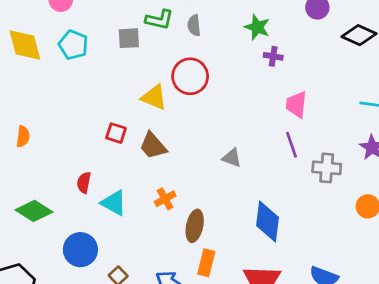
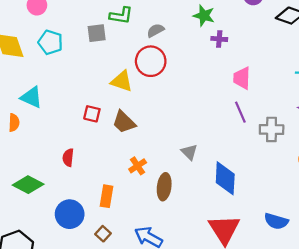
gray semicircle: (194, 25) -> (156, 30), moved, turned 72
gray triangle: (232, 158) -> (189, 152), moved, turned 30
cyan triangle: (114, 203) -> (31, 97), moved
orange rectangle: (206, 263) -> (107, 196), moved

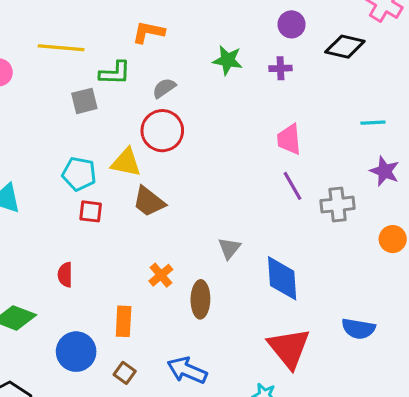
purple cross: (219, 39) -> (281, 68), moved
cyan pentagon: (50, 42) -> (79, 174), moved
brown trapezoid: (124, 122) -> (149, 202), moved
gray triangle: (189, 152) -> (229, 248), turned 30

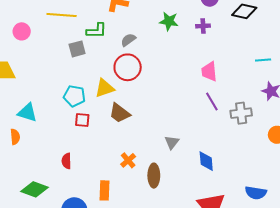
yellow triangle: (126, 162) -> (105, 88), turned -30
blue diamond: (282, 278) -> (206, 161), size x0.7

